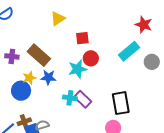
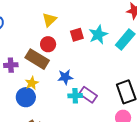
red circle: (91, 58) -> (48, 44), moved
cyan star: (78, 69) -> (98, 35), moved
blue star: (48, 77) -> (65, 77), moved

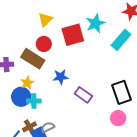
red square: (77, 35) -> (73, 35), size x1.6
cyan star: (98, 35) -> (95, 23), moved
cyan cross: (75, 96) -> (34, 101), moved

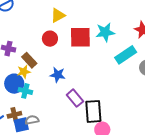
brown rectangle: (33, 59) -> (29, 60), moved, size x0.7
black rectangle: (121, 92) -> (93, 111), moved

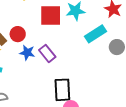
red circle: (50, 39) -> (18, 34), moved
purple rectangle: (75, 98) -> (47, 53), moved

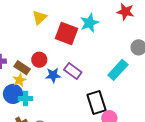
red square: (51, 15) -> (66, 33), turned 35
cyan rectangle: (95, 34) -> (118, 70), moved

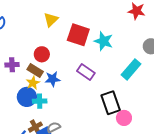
cyan star: (89, 23) -> (104, 41), moved, turned -30
red circle: (39, 60) -> (42, 54), moved
blue star: (53, 75) -> (53, 79), moved

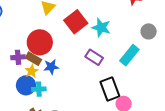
red square: (78, 35) -> (76, 22), turned 35
red circle: (42, 54) -> (40, 42), size x1.6
purple cross: (12, 65) -> (18, 57), moved
purple rectangle: (86, 72) -> (94, 57), moved

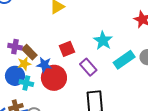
red square: (76, 22) -> (67, 49), moved, size x0.7
red circle: (40, 42) -> (54, 78), moved
cyan rectangle: (129, 55) -> (124, 60), moved

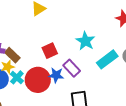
blue star: (44, 65) -> (56, 75), moved
cyan cross: (26, 83) -> (17, 77), moved, turned 32

